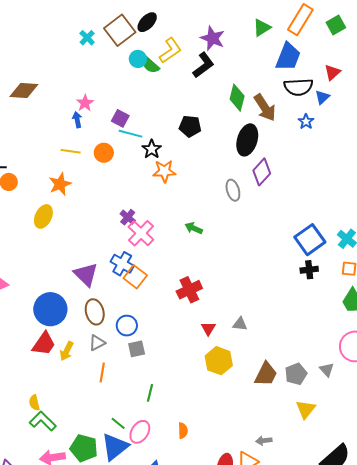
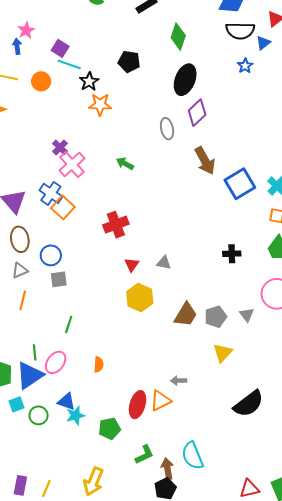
brown arrow: (265, 108) -> (205, 161), moved
black cross: (309, 270) -> (232, 254), moved
green line: (118, 423) -> (35, 352), turned 42

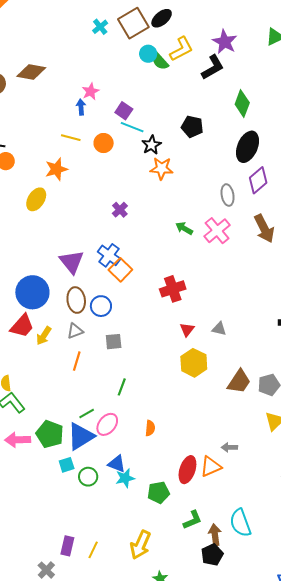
pink cross: (72, 164) -> (217, 231), moved
blue circle: (51, 255) -> (101, 306), moved
green line: (35, 352) -> (87, 414), turned 63

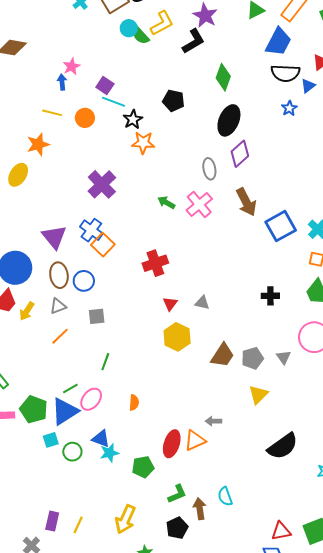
purple cross: (120, 210) -> (102, 184), size x1.8
orange line: (77, 361) -> (60, 336), turned 30
cyan semicircle: (240, 523) -> (225, 496), size x0.7
black pentagon: (212, 555) -> (177, 528), moved

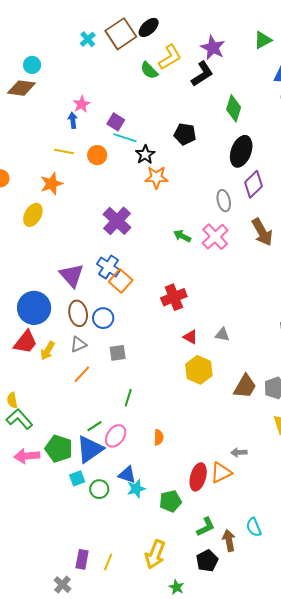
cyan circle: (129, 28) -> (32, 65), moved
red triangle: (170, 304) -> (190, 337), turned -35

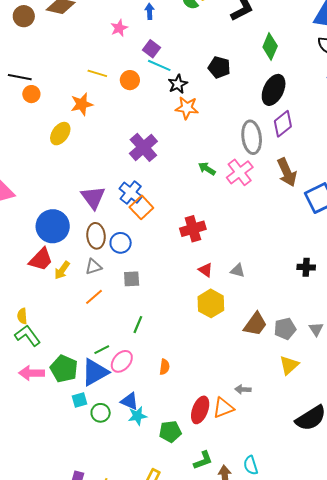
blue arrow: (73, 120) -> (150, 11), moved
gray ellipse: (224, 201) -> (252, 137), size x1.5

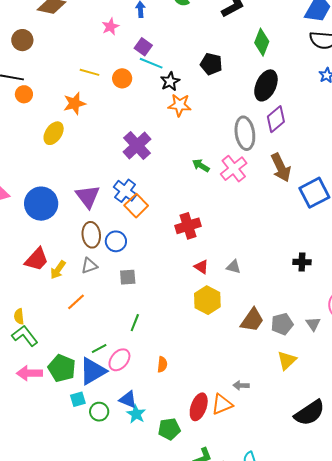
brown circle: (24, 16) -> (22, 40), moved
blue circle: (53, 226) -> (41, 204), moved
orange line: (94, 297) -> (76, 302), moved
cyan star: (137, 416) -> (136, 414), turned -30

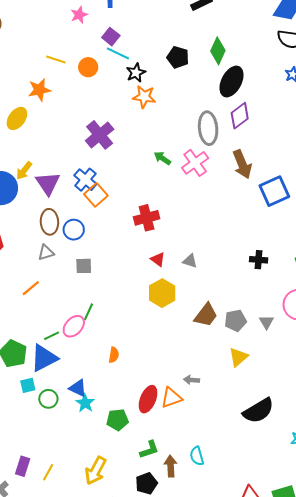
green diamond: (262, 42) -> (218, 51), moved
yellow arrow: (58, 270) -> (24, 171), moved
pink ellipse: (119, 360) -> (74, 326), moved

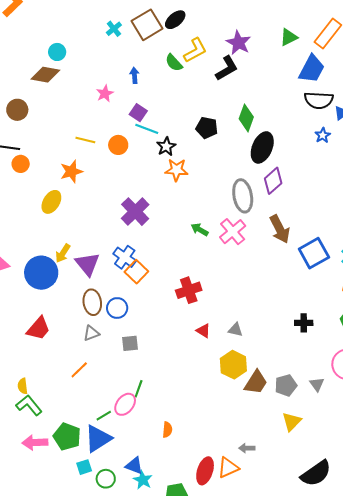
yellow hexagon: (162, 293) -> (233, 365), moved

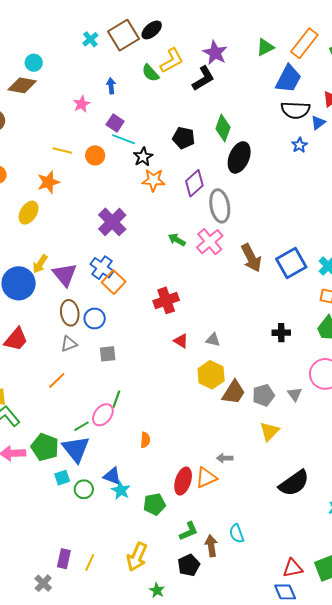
purple diamond: (273, 181) -> (194, 183), moved
brown arrow: (280, 229) -> (251, 258), moved
blue triangle: (98, 438) -> (76, 449), turned -36

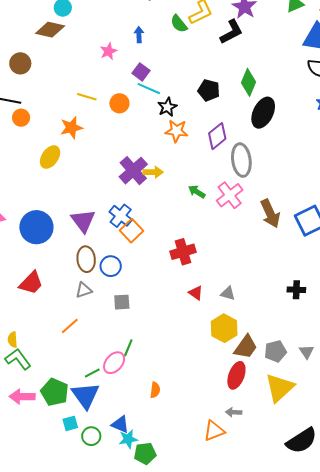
yellow arrow: (40, 264) -> (153, 172), moved, turned -126
yellow triangle: (269, 431) -> (280, 388), size x1.5
red ellipse: (183, 481) -> (236, 375), moved
cyan star: (121, 490) -> (128, 439), turned 30
green pentagon: (154, 504) -> (145, 453), moved

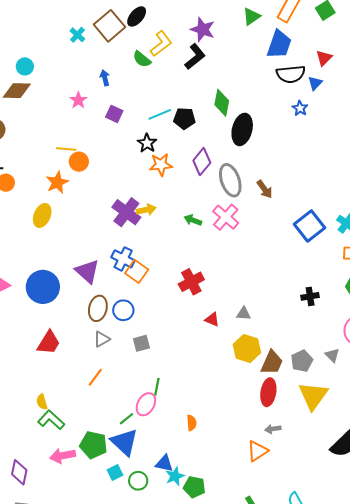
cyan line: (149, 89) -> (160, 114), moved, turned -35
orange circle: (119, 103) -> (79, 162), moved
brown arrow: (270, 213) -> (265, 189), moved, size x0.7
brown ellipse: (86, 259) -> (98, 308), turned 30
green pentagon: (145, 453) -> (194, 487), turned 30

